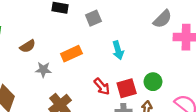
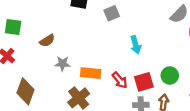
orange rectangle: (71, 54) -> (91, 73), moved, turned 30

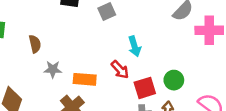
brown semicircle: (47, 41) -> (35, 44), turned -70
red arrow: (120, 80) -> (120, 70), moved

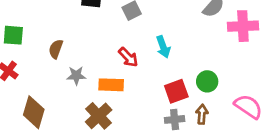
brown semicircle: (35, 44) -> (56, 49), turned -144
red arrow: (120, 70) -> (128, 57), moved

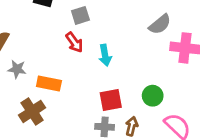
red arrow: (128, 57) -> (74, 42), moved
green circle: (207, 81) -> (153, 96), moved

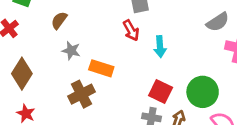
green circle: (153, 96) -> (203, 92), size x1.5
red square: (111, 100) -> (161, 91), turned 30

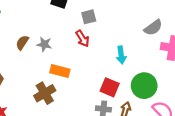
brown semicircle: (59, 20) -> (22, 43), moved
cyan arrow: (160, 47) -> (121, 55), moved
gray star: (71, 51) -> (44, 44), moved

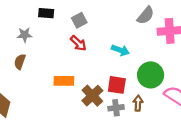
gray star: (44, 44) -> (25, 35), moved
cyan arrow: (121, 55) -> (120, 50), turned -49
brown cross: (45, 93) -> (92, 96), moved

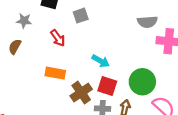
gray semicircle: (146, 15) -> (147, 22), turned 36
red arrow: (78, 43) -> (58, 38), moved
cyan arrow: (120, 50) -> (101, 61), moved

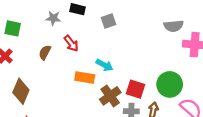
gray star: (24, 21) -> (53, 18), moved
red arrow: (58, 38) -> (71, 43), moved
cyan arrow: (101, 61) -> (104, 65), moved

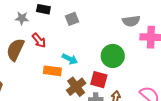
brown semicircle: (45, 52) -> (15, 50), size x1.6
green circle: (170, 84) -> (113, 56), moved

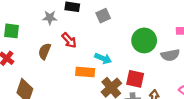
gray semicircle: (131, 21) -> (170, 55), moved
brown semicircle: (15, 50) -> (45, 51), size x0.7
green circle: (113, 56) -> (144, 40), moved

